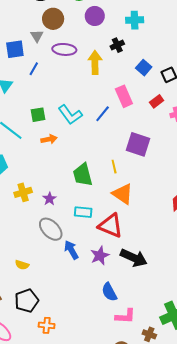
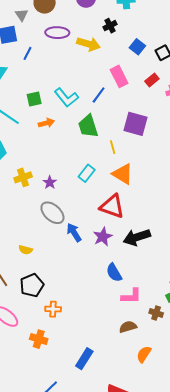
gray triangle: (37, 36) -> (22, 15), moved
yellow arrow: (95, 62) -> (88, 44), turned 110
green trapezoid: (83, 175) -> (88, 126), moved
cyan rectangle: (83, 212) -> (87, 173), moved, turned -54
black arrow: (134, 258) -> (137, 237), turned 140

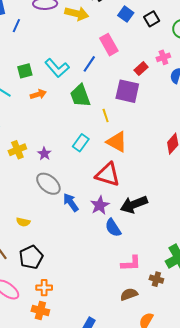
red rectangle: (152, 80) -> (141, 69), moved
blue semicircle: (114, 273) -> (113, 228), moved
orange cross: (53, 309) -> (44, 288), moved

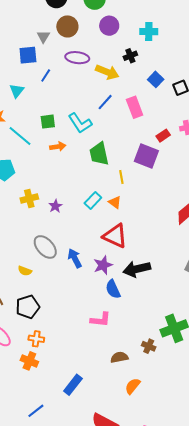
blue line: (89, 64) -> (105, 102), moved
orange triangle: (117, 142) -> (115, 202), moved, size x0.6
gray ellipse: (48, 184) -> (45, 247), moved
pink L-shape: (131, 263) -> (101, 320), moved

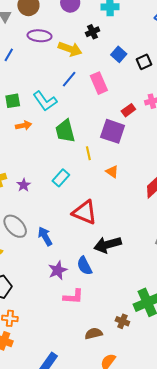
orange triangle: (115, 202) -> (112, 172), moved
purple star: (103, 265) -> (58, 270), moved

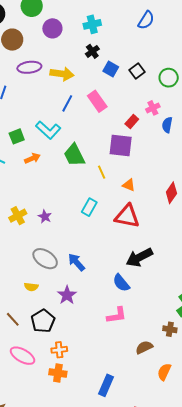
black cross: (93, 32) -> (92, 51), moved
cyan rectangle: (61, 178) -> (89, 207), moved
red triangle: (85, 212) -> (127, 216), moved
purple star: (58, 270) -> (67, 295), moved

